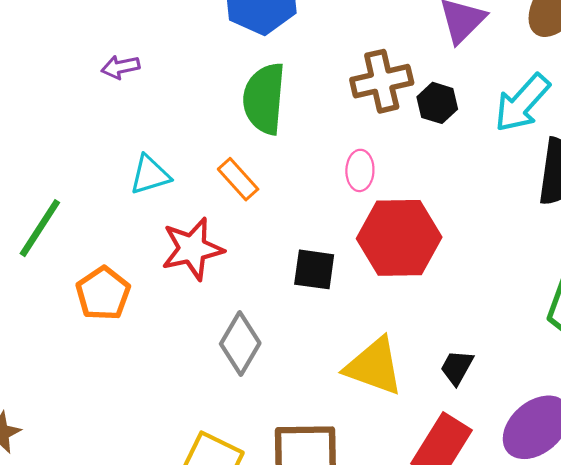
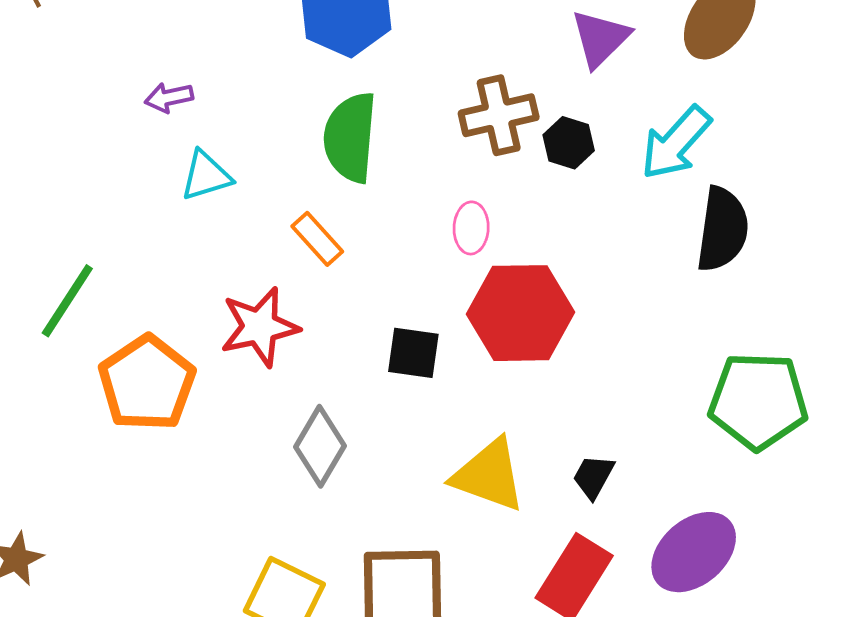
cyan triangle: (150, 175) -> (206, 176), moved
orange pentagon: (103, 293) -> (147, 383), size x1.4

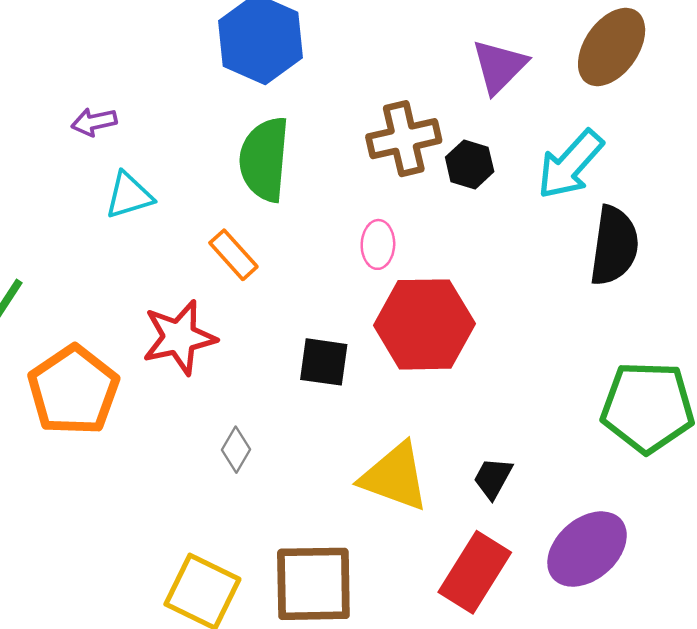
gray diamond: (320, 446) -> (236, 450), size x0.6

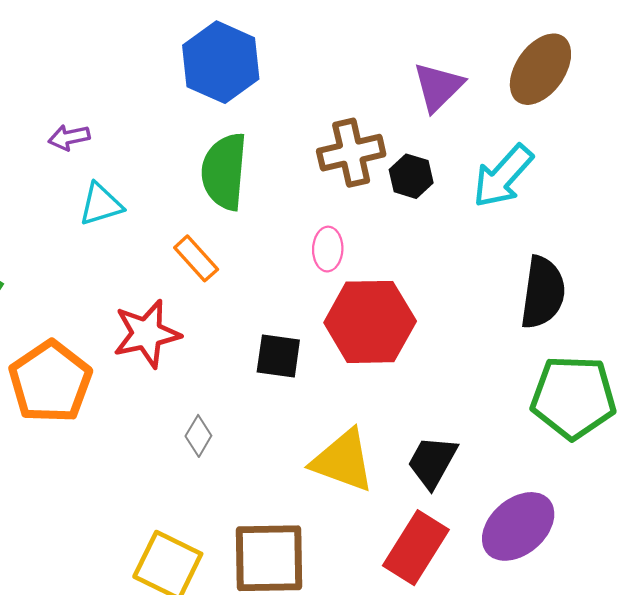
black semicircle: (614, 246) -> (543, 293), moved
black trapezoid: (493, 478) -> (432, 462), size x1.4

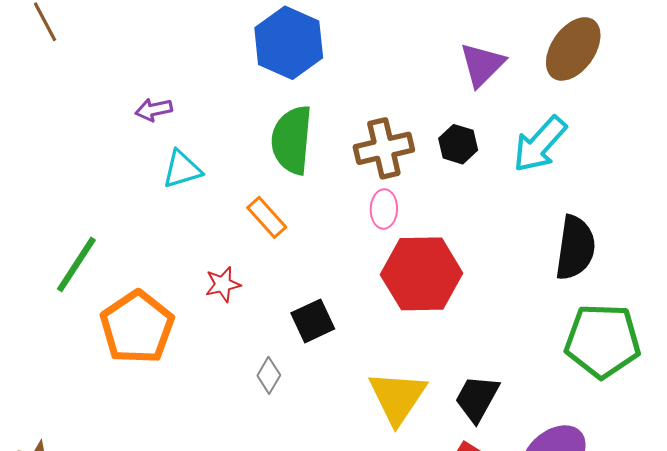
brown cross: (351, 153) -> (384, 148), moved
red star: (147, 334) -> (223, 284), size x0.6
black square: (278, 356) -> (313, 321), moved, turned -33
yellow triangle: (343, 461) -> (397, 397), turned 44

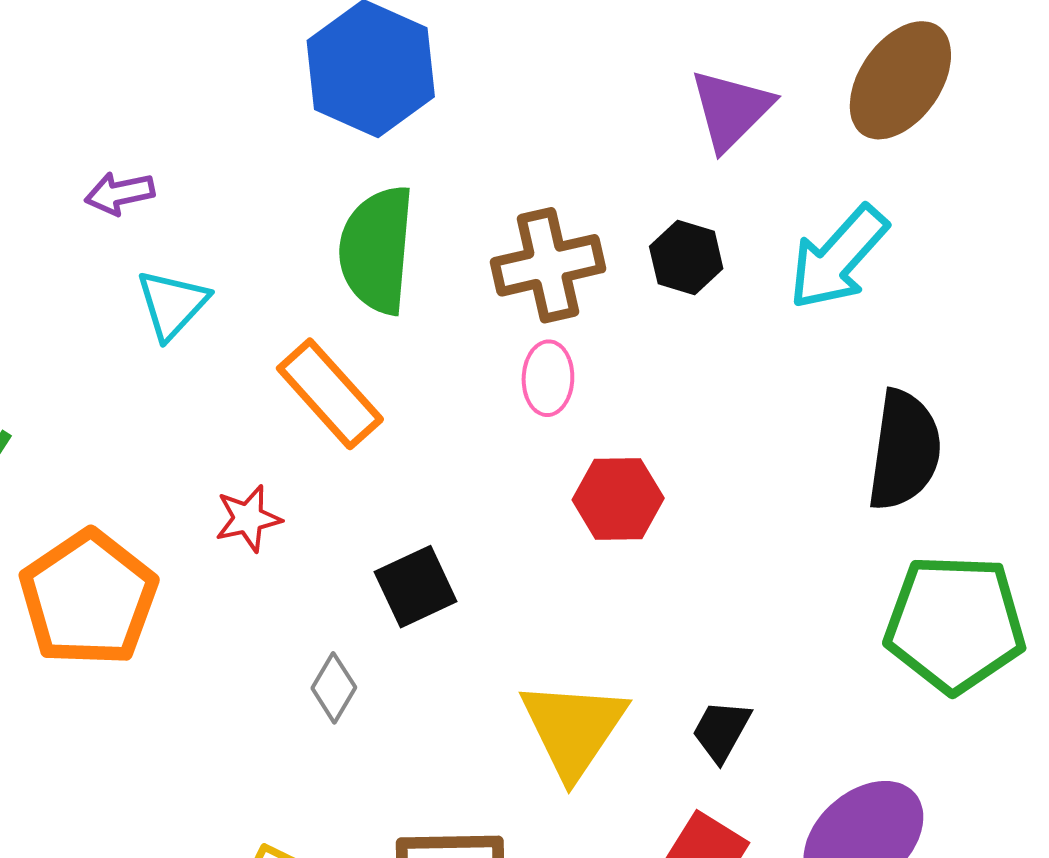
cyan triangle: (182, 169) -> (172, 304), turned -30
orange rectangle: (267, 217) -> (330, 394), size x1.4
red hexagon: (422, 274) -> (618, 499), size x0.6
black trapezoid: (477, 398) -> (721, 731), size x0.7

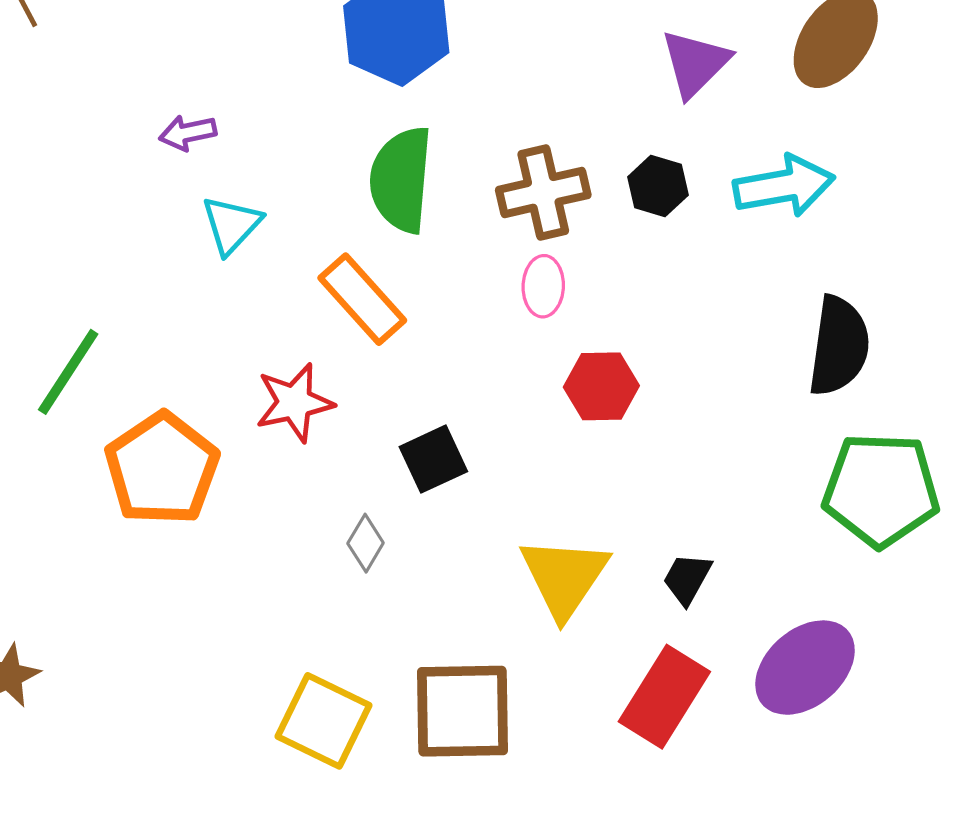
cyan arrow: (838, 258) -> (784, 186), turned -142
red star: (248, 518) -> (294, 403), size x1.4

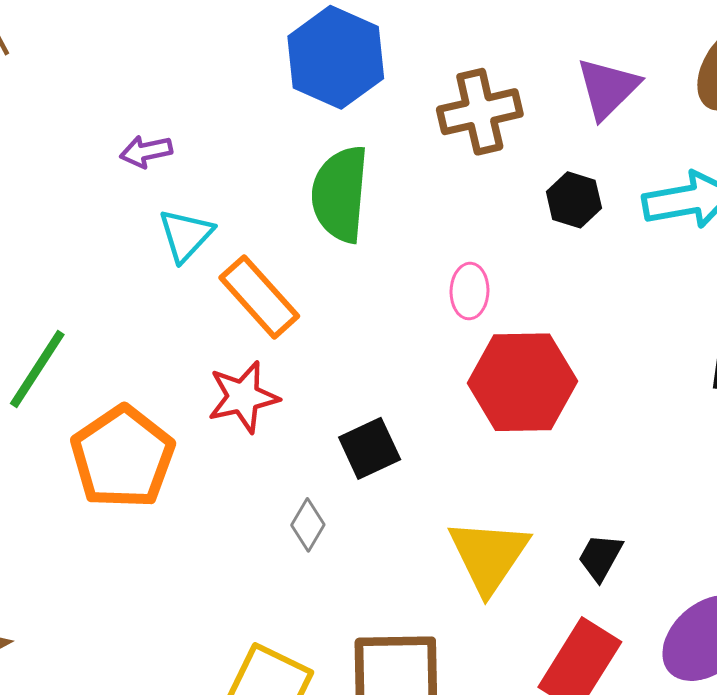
brown cross: (543, 192) -> (480, 112), moved
orange rectangle: (362, 299) -> (259, 297), moved
red hexagon: (601, 386) -> (522, 382), size x1.6

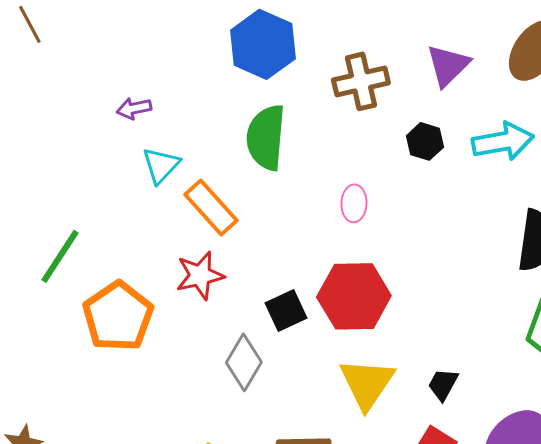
red hexagon: (522, 382) -> (354, 296), moved
gray diamond: (308, 525) -> (244, 362), size x1.6

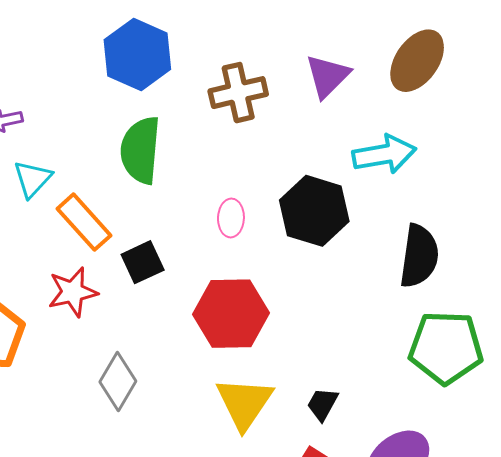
black hexagon: (425, 141) -> (314, 211), moved, size x1.8
black square: (286, 310) -> (143, 262), moved

